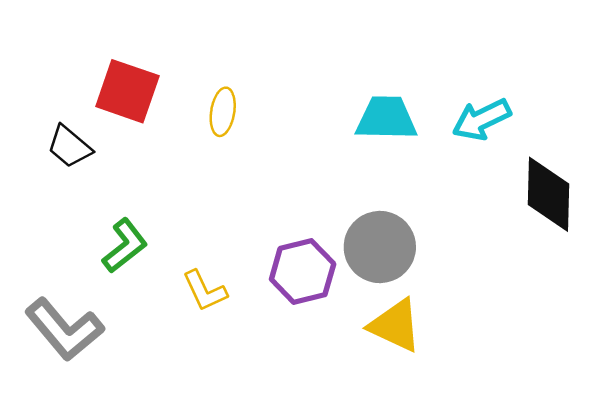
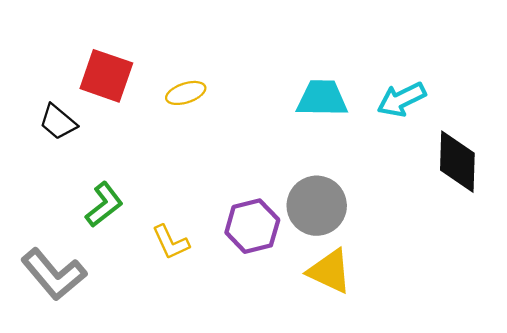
yellow ellipse: (223, 112) -> (186, 93), turned 63

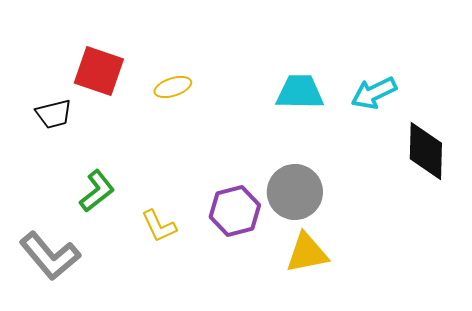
black trapezoid: (58, 122) -> (54, 114), turned -54
yellow triangle: (330, 271) -> (307, 253), turned -36

